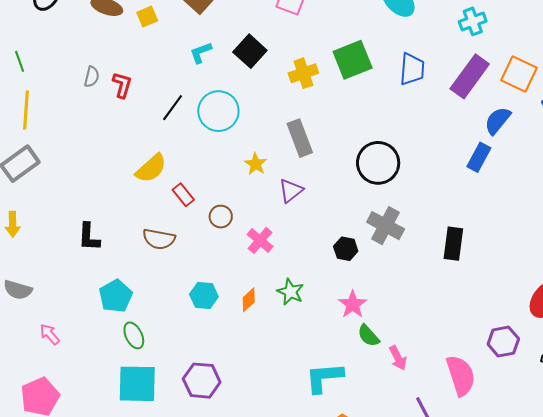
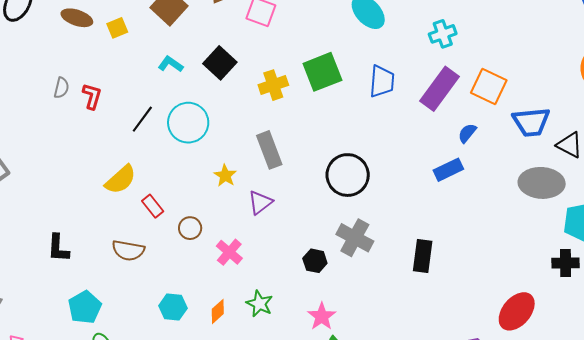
cyan L-shape: (201, 53) -> (171, 64), turned 55
blue semicircle: (498, 121) -> (467, 133), size x0.7
blue rectangle: (479, 157) -> (448, 170), turned 36

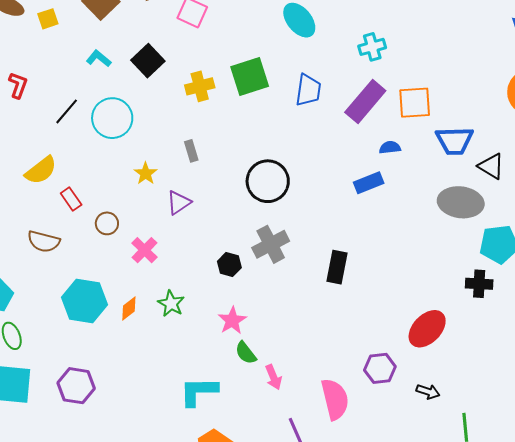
orange square: (489, 87) -> (415, 103), turned -33
blue semicircle: (467, 133) -> (390, 147), turned 40
gray rectangle: (269, 150) -> (191, 151), size x0.6
gray cross: (355, 238) -> (271, 244), turned 30
cyan hexagon: (173, 307) -> (85, 301), size x1.6

